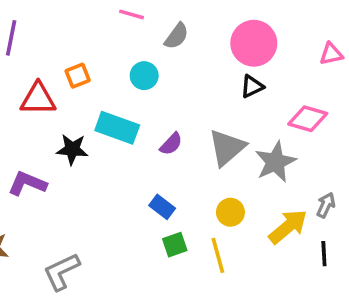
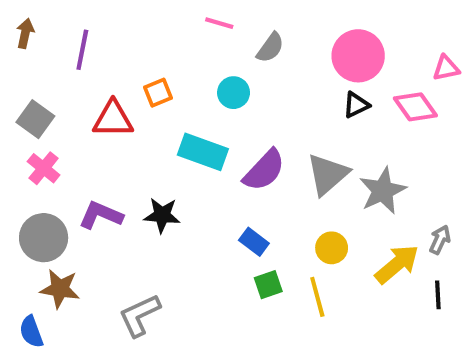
pink diamond: (308, 119) -> (415, 107), moved, turned 39
purple semicircle: (171, 144) -> (264, 170), size x1.6
black star: (72, 149) -> (162, 215), moved

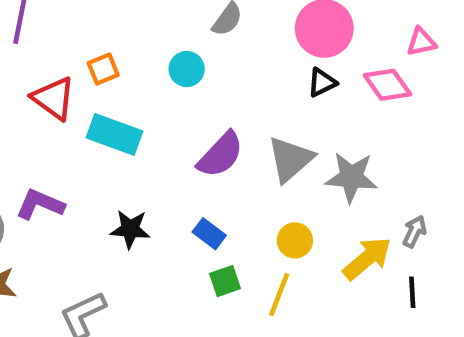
red triangle: (113, 119) -> (54, 98), turned 36
cyan rectangle: (203, 152) -> (114, 134), moved
gray star: (383, 191) -> (351, 177), turned 30
black star: (162, 215) -> (130, 229), moved
yellow line: (317, 297) -> (279, 295), turned 36

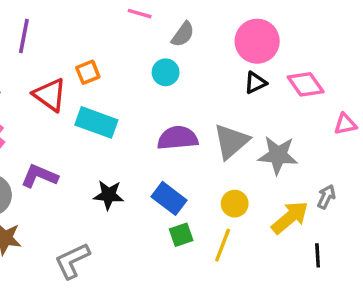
pink triangle: (421, 42) -> (345, 124), moved
cyan circle: (187, 69) -> (166, 72), moved
purple semicircle: (220, 155) -> (178, 138), turned -138
blue rectangle: (209, 234) -> (169, 198), size x1.4
black line: (412, 292) -> (318, 255), moved

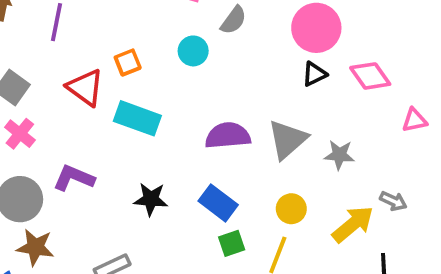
cyan circle: (166, 72) -> (193, 51), moved
gray star: (278, 155) -> (339, 155), size x0.7
gray arrow: (326, 197) -> (393, 201), turned 90

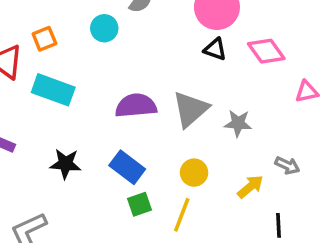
black triangle: (314, 74) -> (215, 49), turned 45
yellow arrow: (353, 224) -> (250, 187), size x0.7

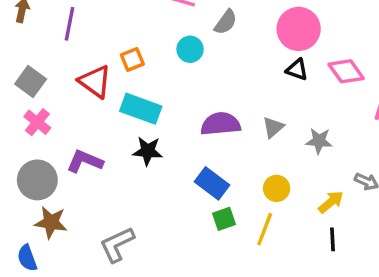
gray triangle: (191, 109) -> (273, 127), size x0.6
black star: (66, 164) -> (148, 151), moved
black line: (279, 225) -> (333, 239), moved

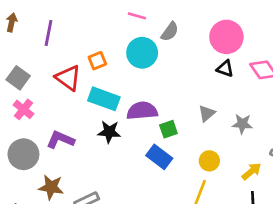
cyan circle: (190, 49) -> (142, 53), size x1.5
purple semicircle: (221, 124) -> (142, 111), moved
green square: (224, 219) -> (168, 129), moved
brown star: (51, 222) -> (51, 187), moved

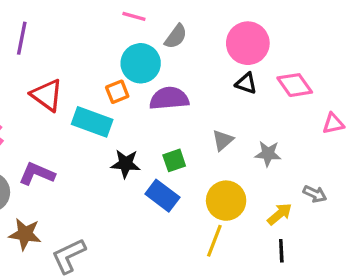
orange square: (97, 61) -> (117, 92), moved
purple semicircle: (142, 111) -> (169, 98), moved
black star: (109, 132) -> (126, 164), moved
yellow circle: (209, 161) -> (226, 201), size x1.5

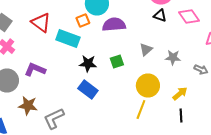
gray arrow: (315, 194) -> (201, 70), moved
blue rectangle: (162, 196) -> (88, 90), moved

